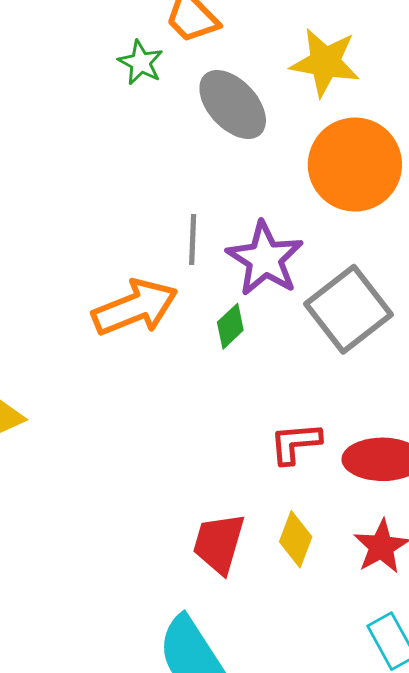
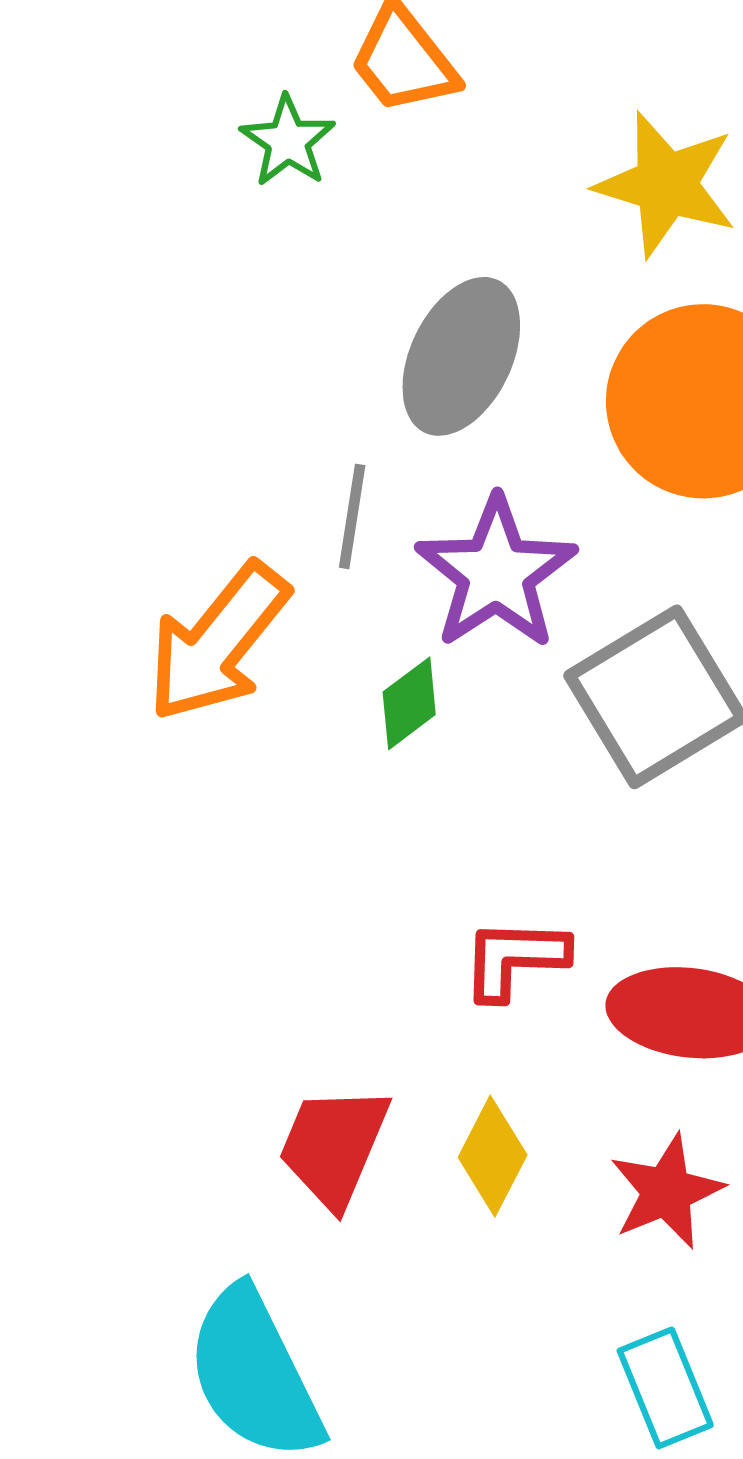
gray ellipse: (233, 104) -> (461, 356), moved, turned 62
orange arrow: (135, 307) -> (218, 642), turned 144

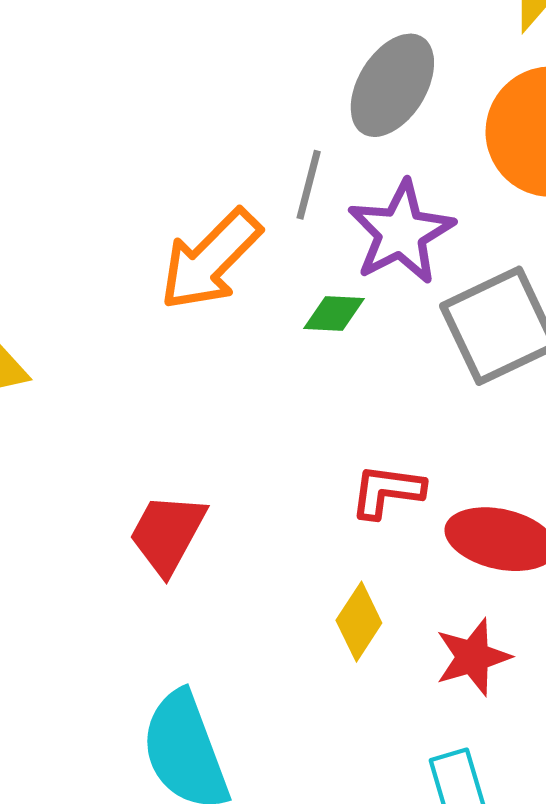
green diamond: (409, 703) -> (334, 313), turned 34
red trapezoid: (334, 1146) -> (168, 534), moved

